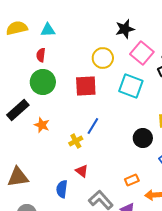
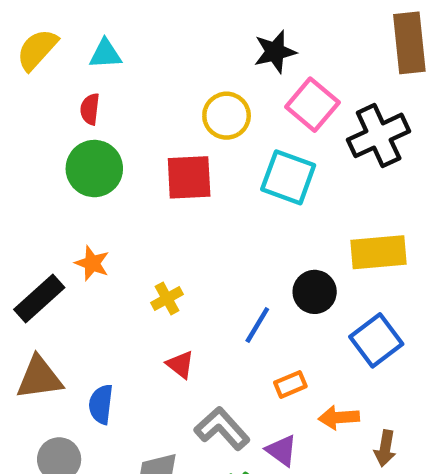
yellow semicircle: (17, 28) -> (37, 50), turned -35
black rectangle: (18, 110) -> (39, 299), moved
blue line: (93, 126) -> (257, 325), moved
blue semicircle: (62, 189) -> (101, 404), moved

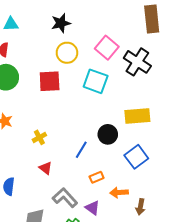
black star: (275, 52) -> (61, 23), moved
black cross: (379, 135) -> (137, 62), turned -32

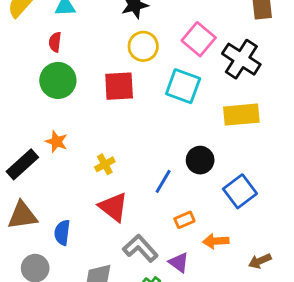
yellow rectangle: (137, 116) -> (241, 115), moved
red triangle: (46, 168) -> (113, 207), size x1.6
brown arrow: (140, 207) -> (260, 261), moved, turned 56

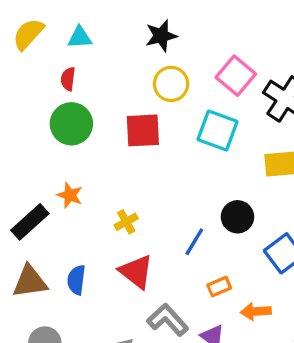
blue semicircle: (62, 233) -> (76, 280), moved

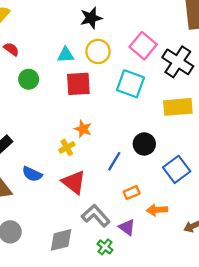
cyan triangle: (80, 37) -> (66, 55), moved
red semicircle: (68, 79) -> (11, 49), moved, turned 119
green circle: (71, 124) -> (29, 79), size x0.7
orange star: (70, 195) -> (83, 129), moved
blue semicircle: (76, 280) -> (32, 174), moved, turned -72

